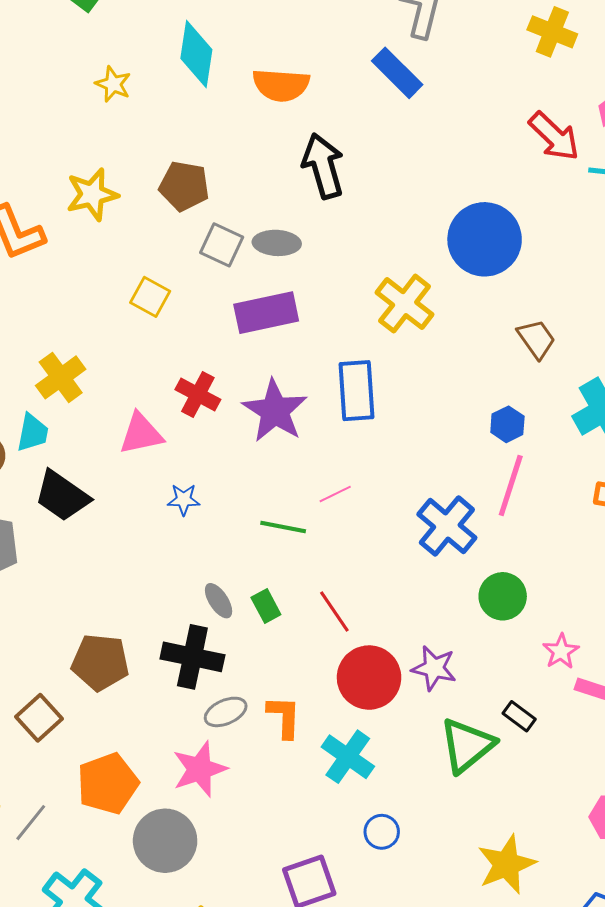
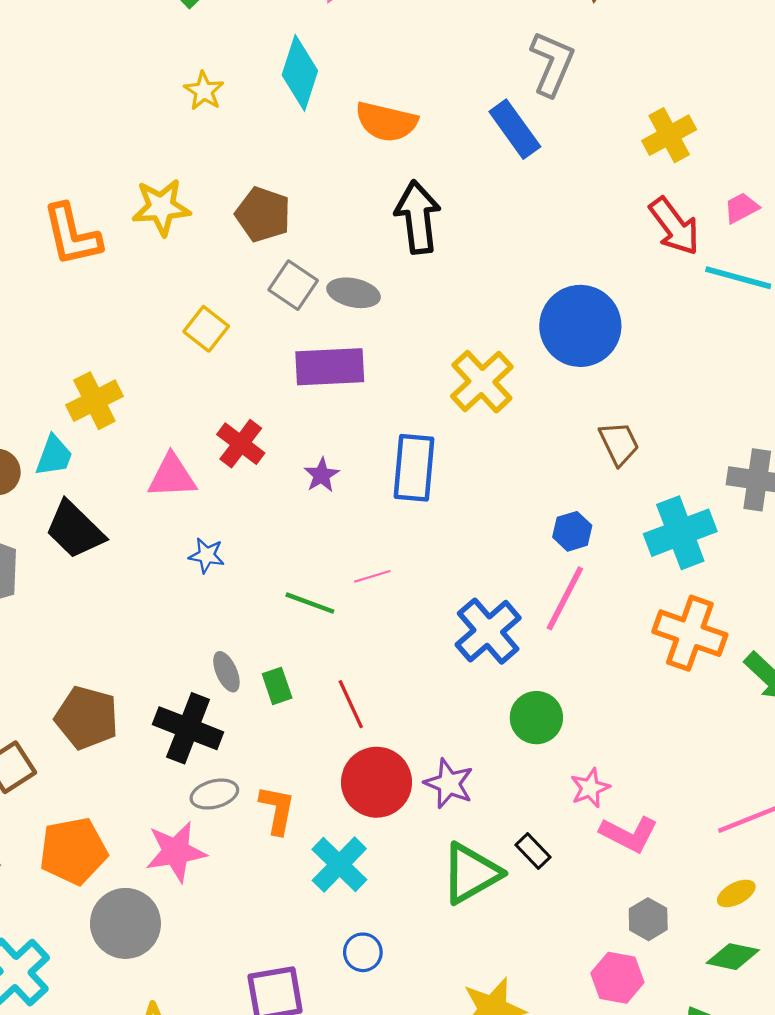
yellow cross: (552, 32) -> (669, 135), moved, turned 30
purple star: (275, 411) -> (322, 475), size x0.5

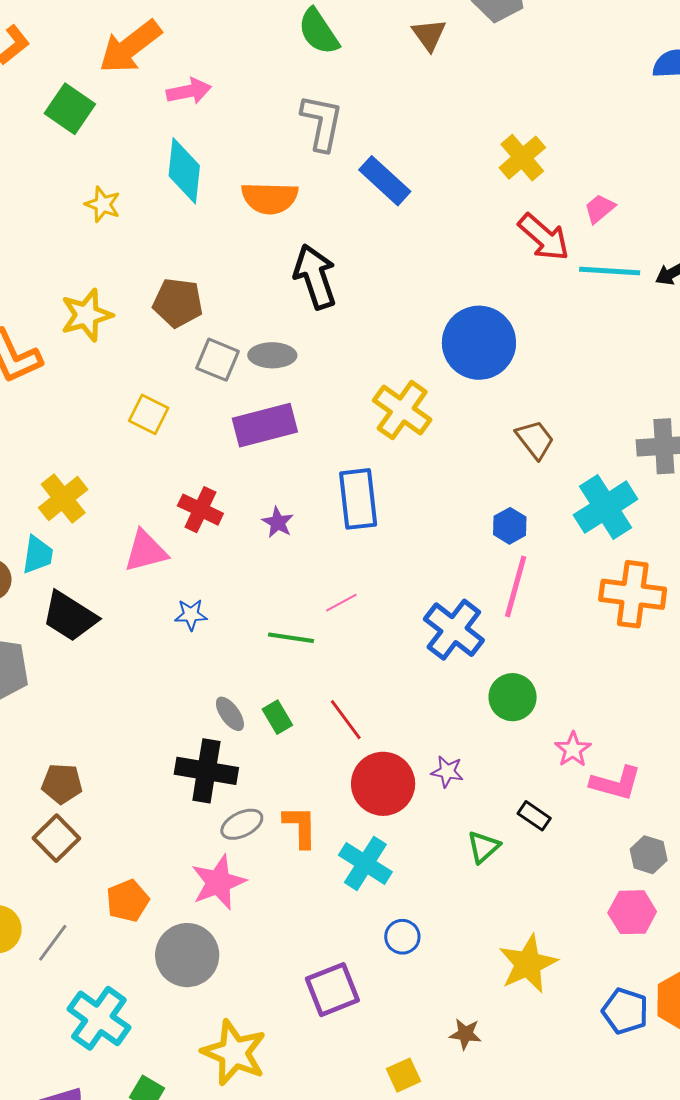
gray L-shape: (552, 63) -> (322, 123), moved
brown pentagon: (87, 718) -> (62, 784), moved, size x0.7
purple star: (449, 784) -> (447, 772), size x0.7
orange pentagon: (73, 851) -> (128, 901), size x0.7
green triangle: (471, 873) -> (483, 847), size x0.6

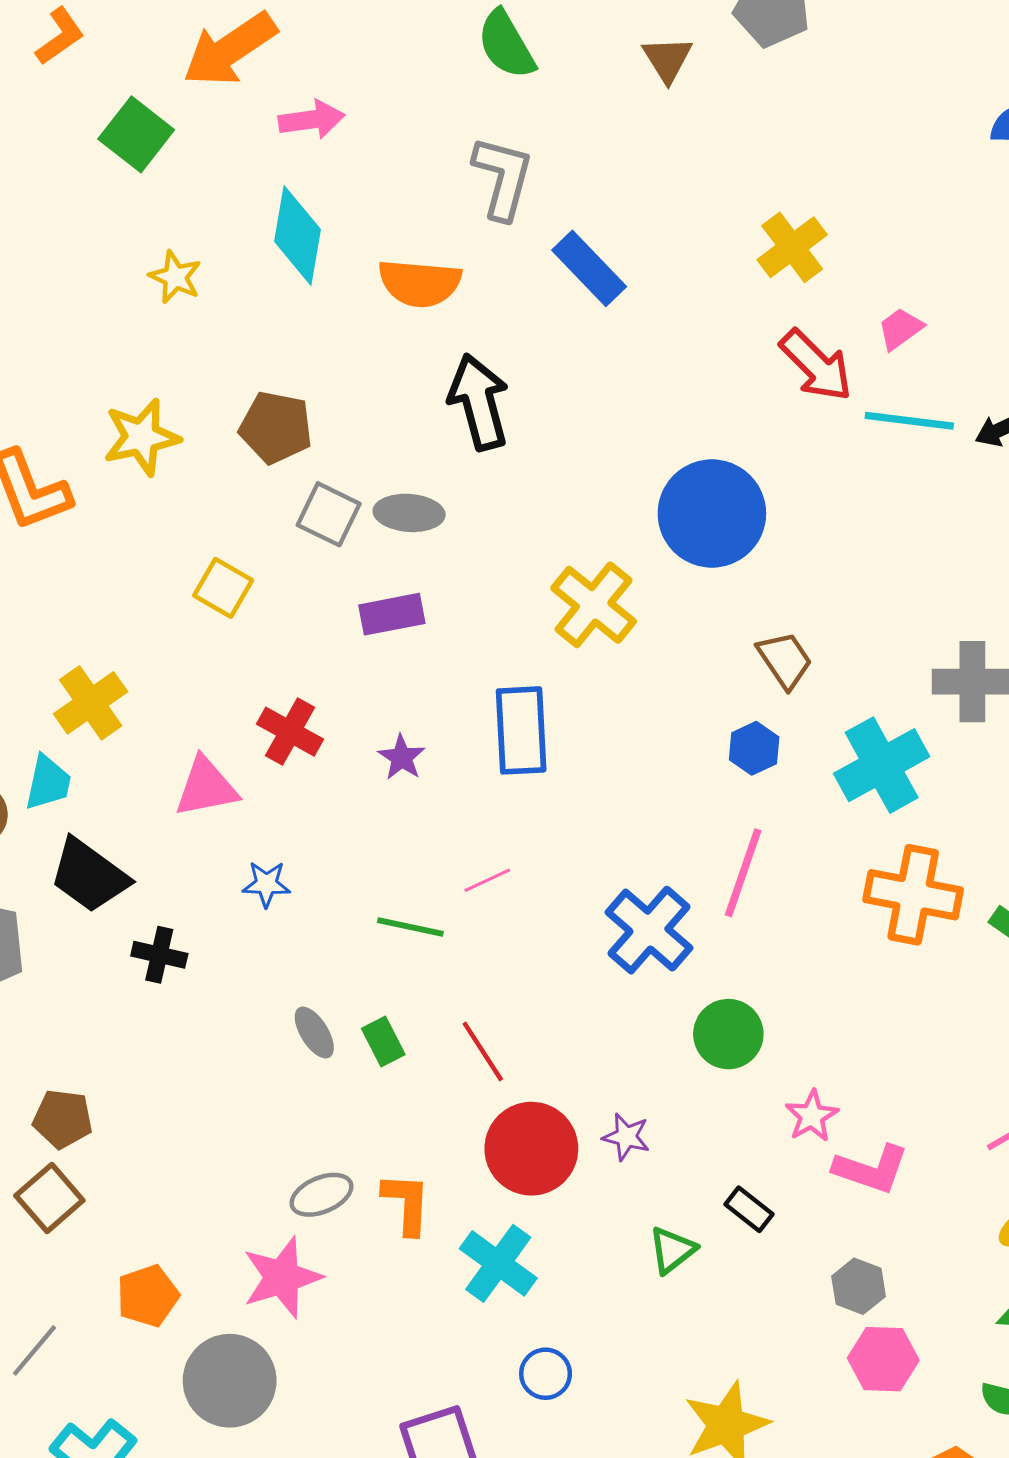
purple rectangle: (265, 425) -> (392, 614), size x0.7
blue hexagon: (510, 526) -> (754, 748), moved
black cross: (206, 771) -> (159, 955), moved, size x0.6
gray hexagon: (649, 855) -> (859, 1286), moved

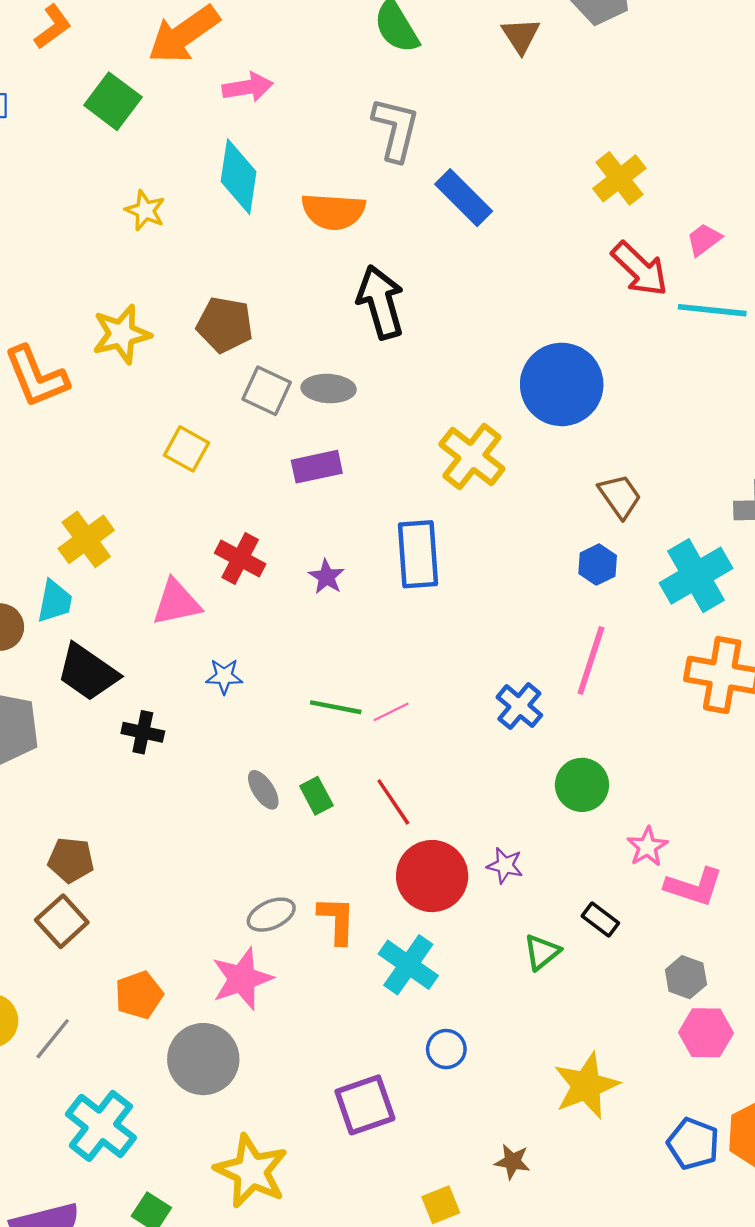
pink line: (487, 880) -> (391, 712), moved
blue cross: (649, 930) -> (519, 706), size x0.7

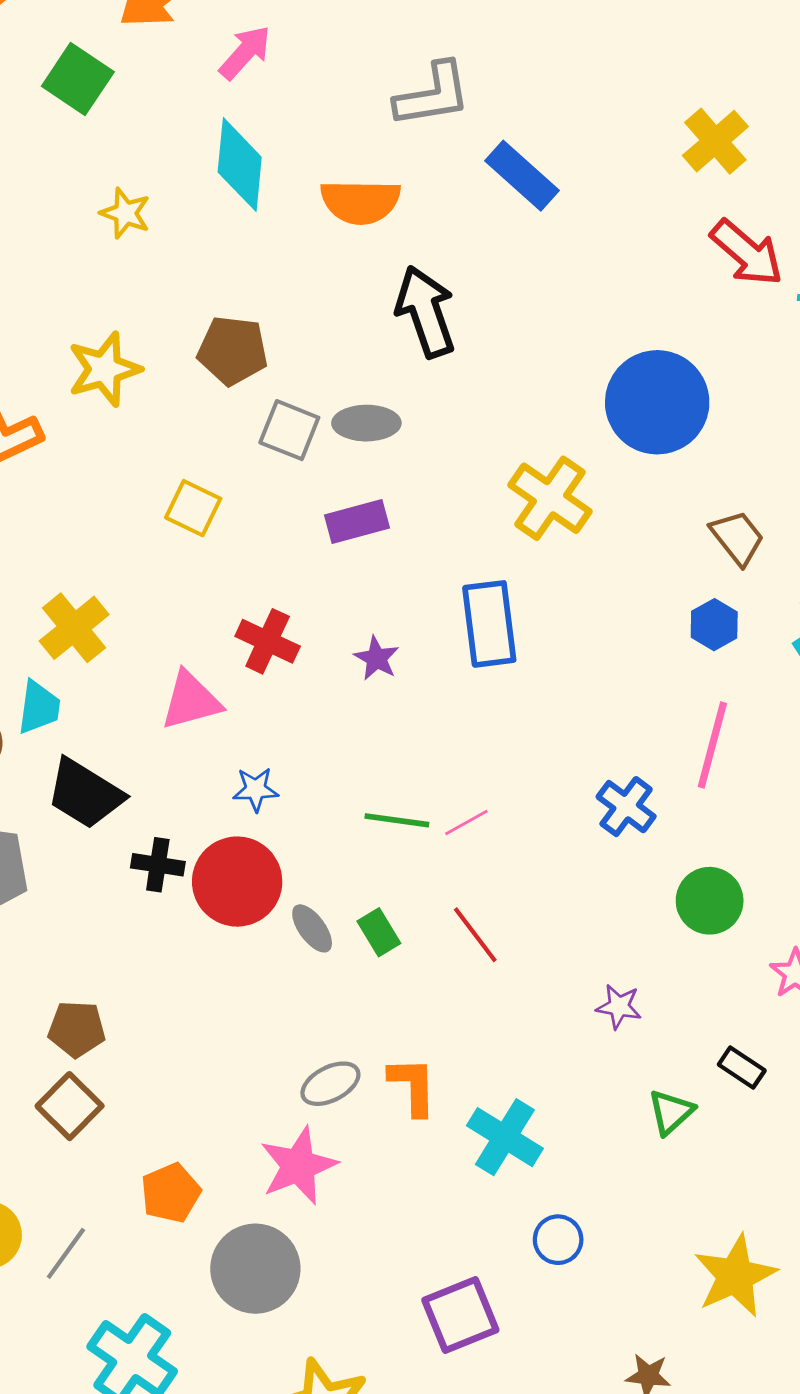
pink arrow: (248, 87) -> (245, 52), turned -36
gray L-shape: (396, 129) -> (433, 95), turned 70
red circle: (432, 876) -> (237, 882), moved

